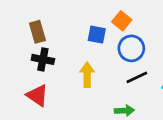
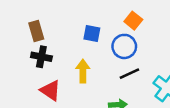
orange square: (122, 21) -> (133, 21), moved
red triangle: (37, 95) -> (50, 90), moved

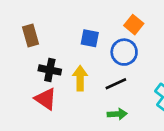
black cross: (41, 57) -> (50, 70), moved
black line: (129, 74) -> (116, 84), moved

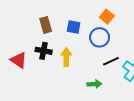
brown rectangle: (31, 36) -> (46, 25), moved
black line: (116, 84) -> (111, 61), moved
red triangle: (46, 99) -> (19, 60), moved

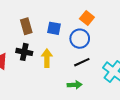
black line: (111, 61) -> (82, 62), moved

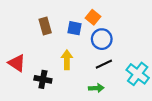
orange square: (87, 18) -> (93, 17), moved
black cross: (24, 52) -> (43, 79), moved

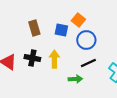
black cross: (43, 79) -> (32, 58), moved
green arrow: (96, 88) -> (75, 79), moved

